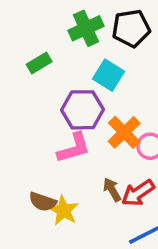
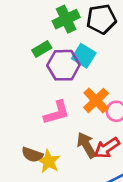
green rectangle: (39, 63) -> (42, 49), moved
purple hexagon: (83, 110) -> (63, 65), moved
brown arrow: (112, 190) -> (86, 145), size x1.4

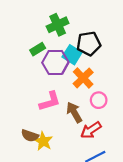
black pentagon: (101, 19) -> (89, 44), moved
orange cross: (96, 100) -> (83, 78), moved
brown arrow: (86, 145) -> (74, 112), moved

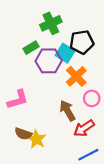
pink L-shape: (50, 101) -> (18, 100), moved

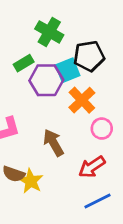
green cross: (51, 23) -> (49, 32), turned -35
cyan square: (65, 53) -> (68, 70), turned 36
brown arrow: (67, 111) -> (53, 143), moved

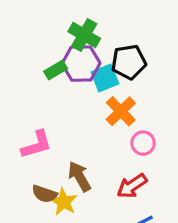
purple hexagon: (46, 80) -> (81, 64), moved
brown arrow: (53, 143) -> (79, 176), moved

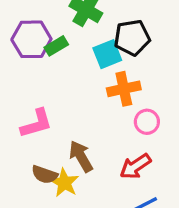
purple hexagon: (81, 64) -> (31, 39), moved
orange cross: (121, 111) -> (124, 89), turned 32

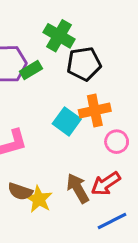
black pentagon: (132, 38) -> (84, 64), moved
cyan square: (107, 54) -> (67, 121), moved, turned -32
brown arrow: (81, 156) -> (78, 188), moved

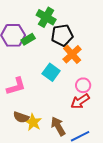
orange cross: (95, 110) -> (72, 54), moved, turned -30
red arrow: (106, 184) -> (80, 101), moved
brown arrow: (78, 188) -> (58, 126), moved

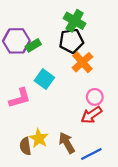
green cross: (46, 17) -> (75, 21), moved
cyan square: (51, 72) -> (44, 79), moved
brown semicircle: (21, 117) -> (25, 146), moved, turned 63

